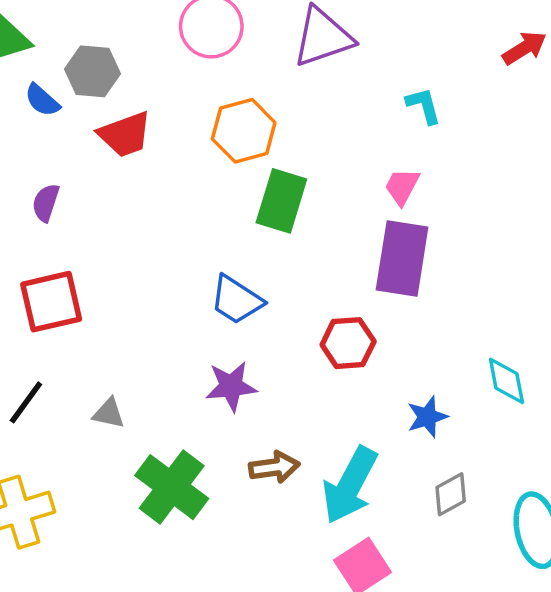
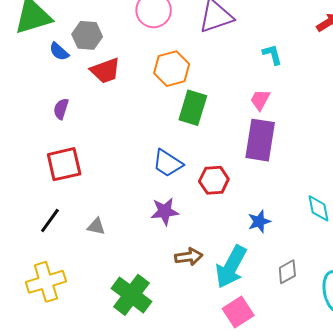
red hexagon: (348, 343) -> (214, 180), moved
blue star: (427, 417) -> (259, 221), moved
green cross: (172, 487) -> (131, 295), moved

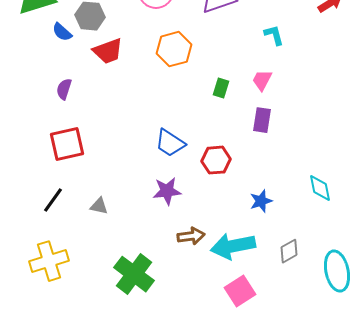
green rectangle: (193, 108) -> (221, 88), moved, size x0.6
purple rectangle: (260, 140) -> (262, 120), size x0.6
cyan arrow: (231, 267) -> (233, 246), turned 51

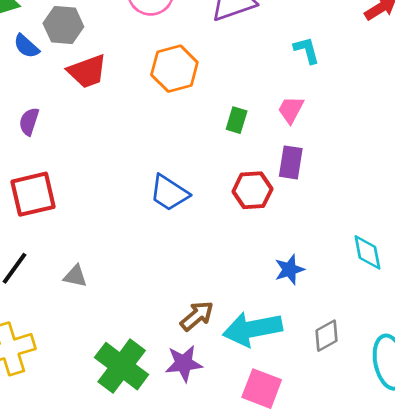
red hexagon: (216, 160) -> (252, 190), moved
purple star: (167, 191) -> (184, 363), moved
brown arrow: (191, 236) -> (197, 316), turned -32
pink square: (240, 291) -> (262, 389), turned -36

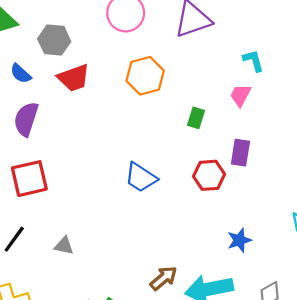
blue semicircle: (26, 46) -> (21, 74), moved
pink trapezoid: (291, 110) -> (240, 95), moved
purple semicircle: (29, 122) -> (26, 119), size x1.5

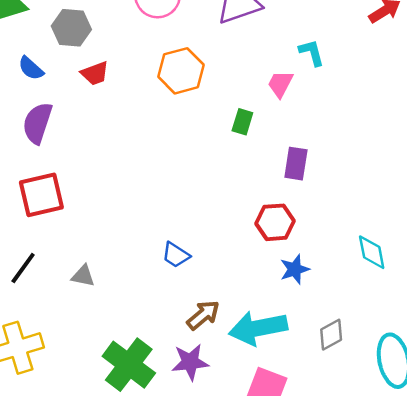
red trapezoid: (74, 78) -> (95, 73), size x0.7
pink trapezoid: (240, 95) -> (280, 84), moved
red hexagon: (209, 175) -> (275, 222), moved
blue trapezoid: (141, 177) -> (176, 255), moved, size x0.7

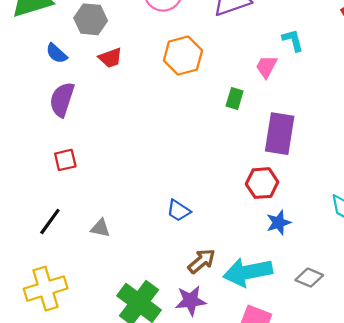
purple rectangle: (296, 164) -> (280, 134), size x1.5
red square: (41, 195) -> (65, 160), size x0.6
gray diamond: (331, 335) -> (309, 278), turned 52

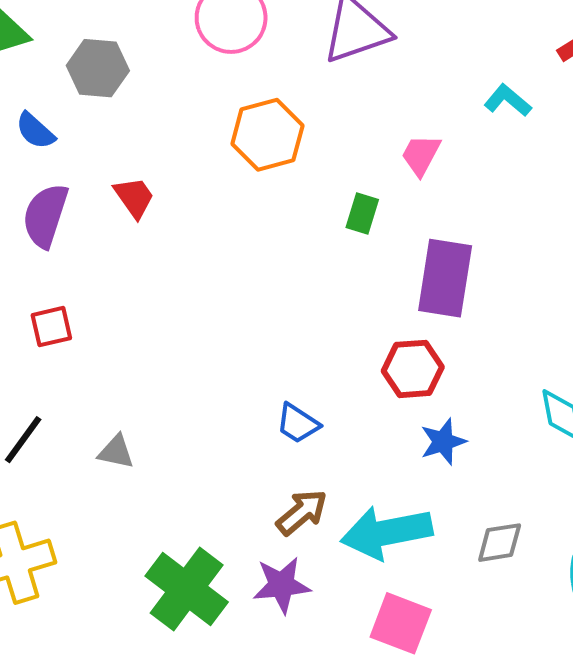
cyan L-shape: (293, 40) -> (508, 100), moved, turned -35
red trapezoid: (110, 58) -> (134, 197), moved, turned -105
blue trapezoid: (179, 211) -> (298, 423), moved
gray diamond: (309, 278) -> (500, 543), turned -32

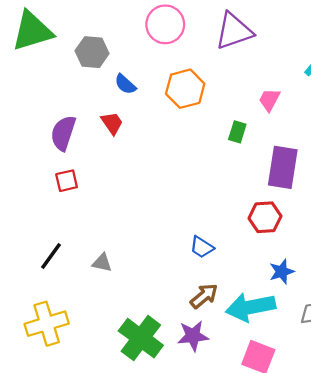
blue semicircle: (35, 131) -> (125, 84), moved
red square: (51, 327) -> (67, 181), moved
blue star: (443, 442) -> (282, 272), moved

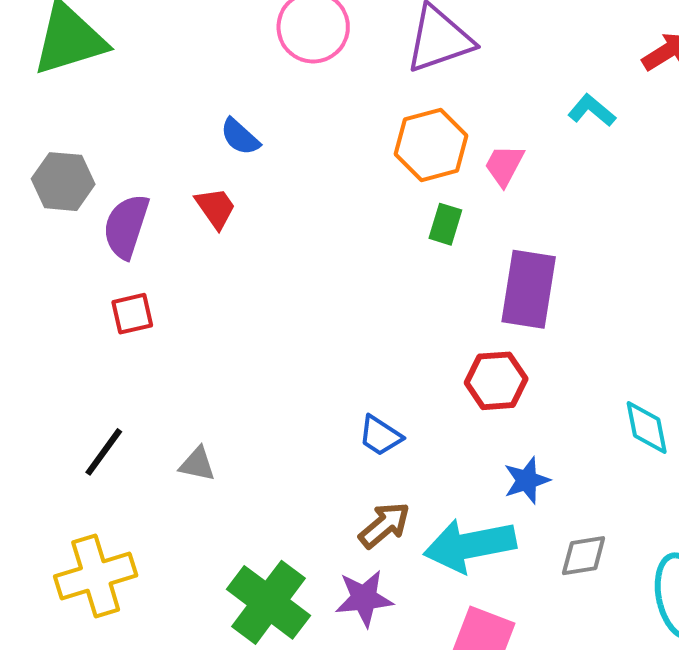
gray hexagon: (92, 52) -> (63, 182), moved
orange hexagon: (185, 89) -> (431, 145), moved

